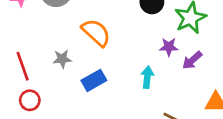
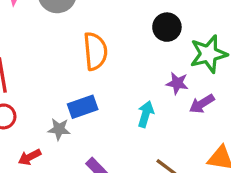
orange semicircle: (96, 33) -> (95, 51), turned 32
gray star: (62, 59) -> (59, 129), moved

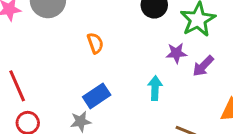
orange semicircle: (95, 51) -> (95, 43), size x0.6

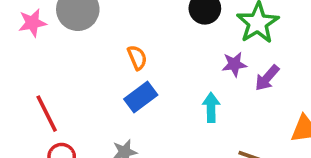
blue rectangle: (97, 96) -> (141, 97), moved

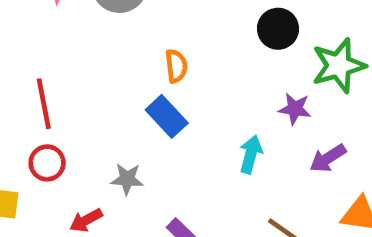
purple arrow: (267, 78) -> (328, 158), moved
blue rectangle: (141, 97) -> (167, 116), turned 68

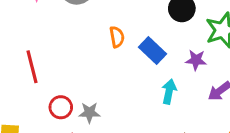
blue rectangle: (167, 116) -> (152, 50), moved
red circle: (47, 163) -> (61, 107), moved

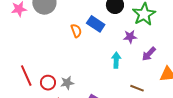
blue rectangle: (152, 50) -> (96, 24), moved
red line: (32, 67) -> (26, 76), moved

